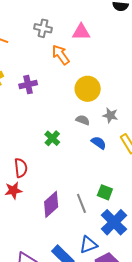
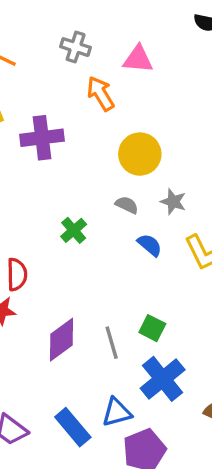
purple cross: (28, 85) -> (42, 138), size x1.4

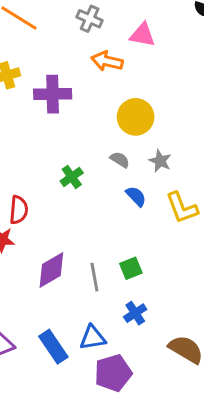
orange arrow: (101, 94) -> (107, 61), turned -52
green square: (152, 328) -> (131, 268), turned 35
blue cross: (163, 379) -> (135, 313), size x0.6

